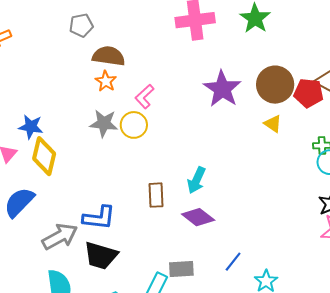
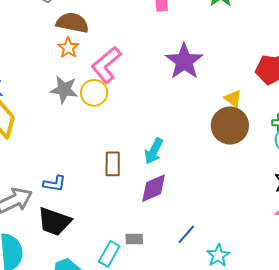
brown circle: (275, 85) -> (230, 126), moved
pink L-shape: (145, 96) -> (106, 65), size x1.5
purple diamond: (198, 217) -> (154, 188), turned -64
blue L-shape: (99, 218) -> (55, 184), size x0.7
gray rectangle: (181, 269) -> (134, 239), size x0.7

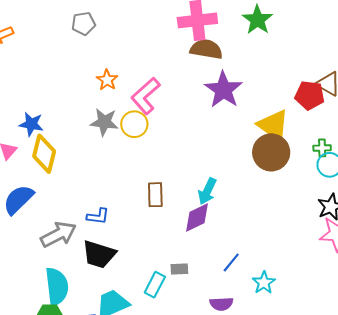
brown semicircle: (72, 23) -> (206, 49), moved
yellow triangle: (233, 99) -> (273, 125), size x1.8
cyan arrow: (154, 151) -> (207, 191), moved

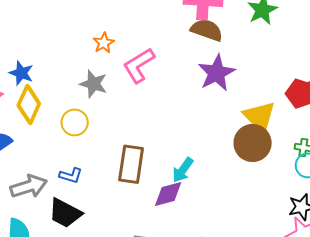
yellow circle: (134, 124) -> (75, 122), moved
brown rectangle: (155, 195) -> (131, 164), size x1.5

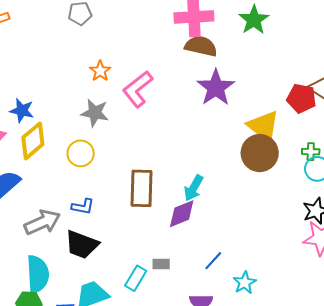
yellow diamond: (29, 105) -> (33, 141), turned 33

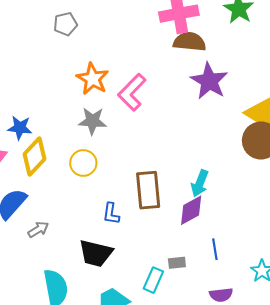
orange star: (100, 71) -> (93, 79), size x1.5
blue L-shape: (83, 207) -> (111, 214), moved, turned 95
gray arrow: (42, 222) -> (38, 229), moved, size x0.6
blue line: (213, 261) -> (215, 249), moved, turned -45

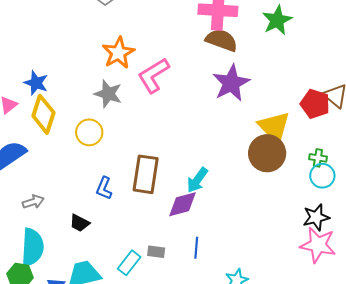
yellow diamond: (34, 156) -> (43, 114), turned -39
gray arrow: (38, 229) -> (33, 202), moved
black trapezoid: (96, 253) -> (80, 223), size x0.6

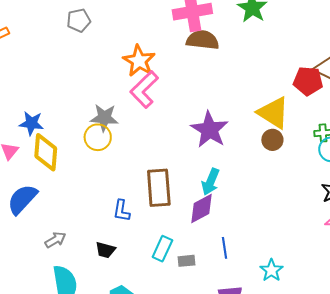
orange star: (118, 53) -> (139, 61), moved
purple star: (231, 83) -> (209, 130), moved
yellow circle: (89, 132) -> (98, 137), moved
brown circle: (267, 153) -> (272, 140), size x0.6
cyan rectangle: (129, 263) -> (162, 249), moved

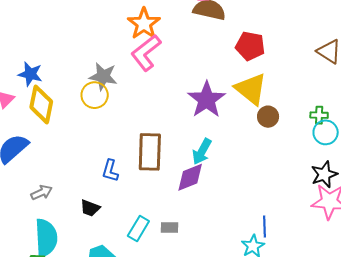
red pentagon: (308, 81) -> (250, 46), moved
yellow triangle: (273, 113) -> (251, 89), moved
blue line: (225, 248) -> (265, 227), moved
cyan rectangle: (162, 249) -> (138, 229), moved

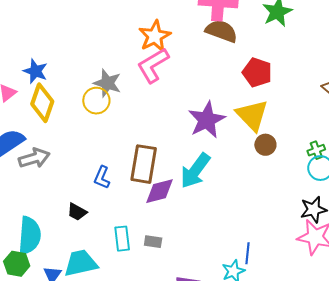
green cross: (319, 115) -> (316, 150), turned -30
cyan arrow: (202, 152) -> (195, 171), size x1.4
purple diamond: (190, 177) -> (159, 191), moved
gray arrow: (42, 192) -> (34, 158), moved, size x1.4
cyan rectangle: (138, 229) -> (122, 239), turned -45

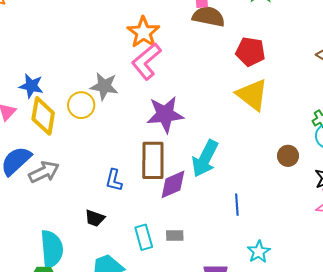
yellow circle: (96, 101) -> (81, 105), moved
purple star: (207, 120) -> (165, 114), moved, turned 30
brown circle: (265, 145) -> (288, 156), moved
blue line: (247, 253) -> (237, 205), moved

